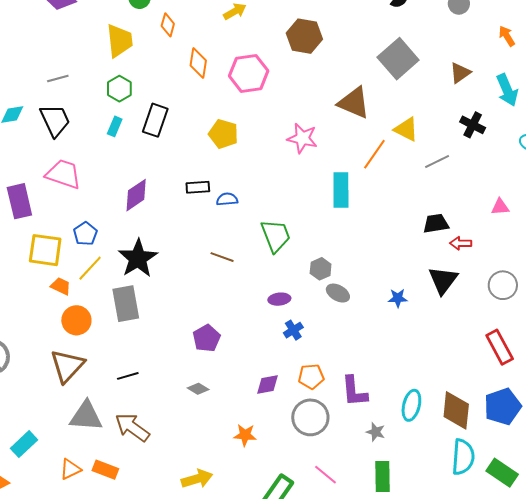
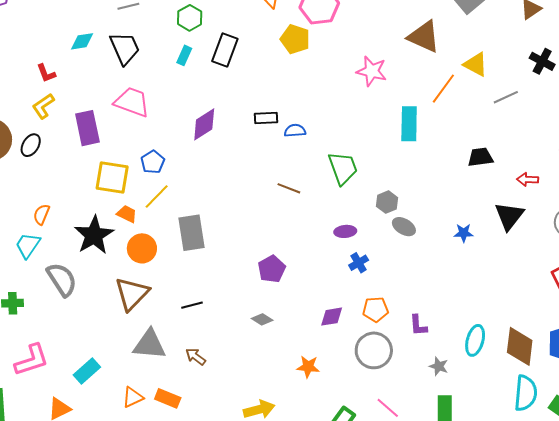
yellow pentagon: (223, 134) -> (295, 39), moved
black trapezoid: (436, 224) -> (480, 157), moved
black star: (138, 258) -> (94, 235), moved
purple L-shape: (354, 391) -> (418, 325), size x0.7
brown arrow: (132, 427) -> (196, 357), size x0.6

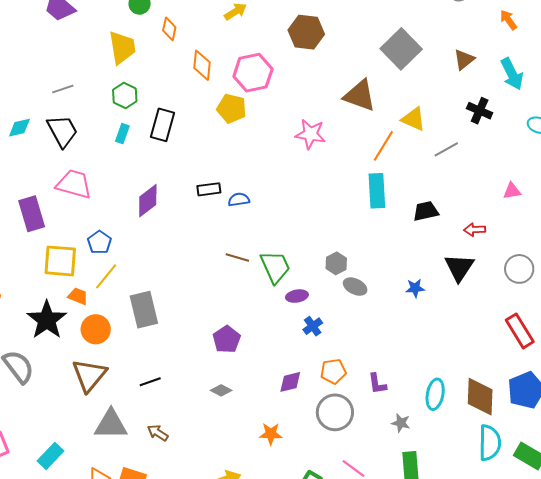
cyan rectangle: (409, 124) -> (377, 191), moved
green trapezoid: (343, 168) -> (275, 267), moved

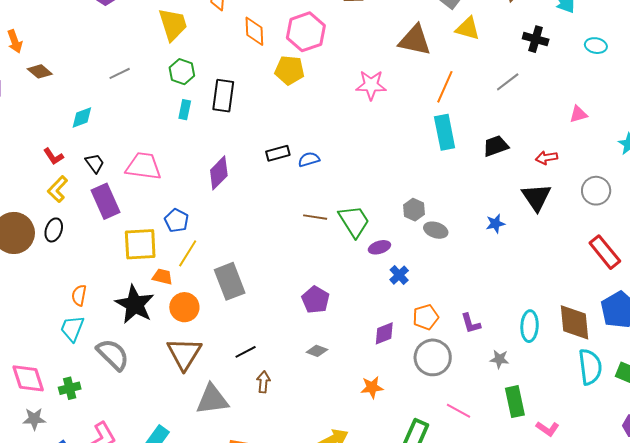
yellow triangle: (414, 119) -> (468, 28), moved
black trapezoid: (62, 131) -> (95, 163), moved, size x0.6
brown arrow: (158, 433) -> (263, 382), moved, turned 70

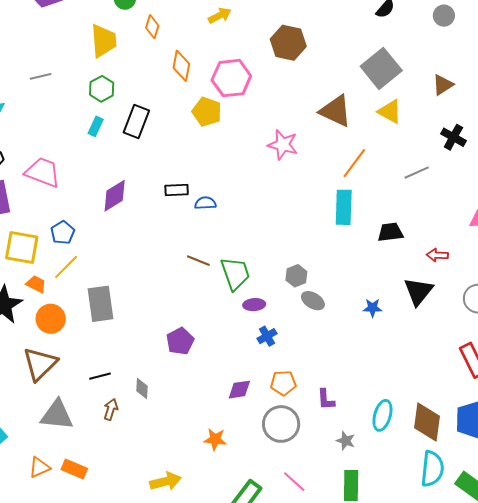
gray diamond: (317, 351) -> (142, 389), moved, turned 60

